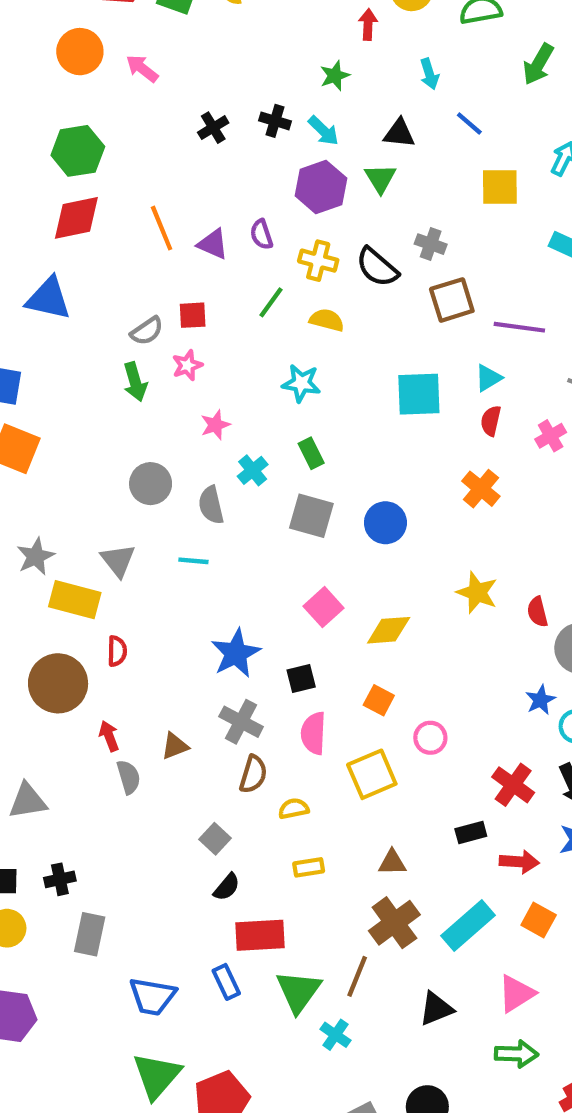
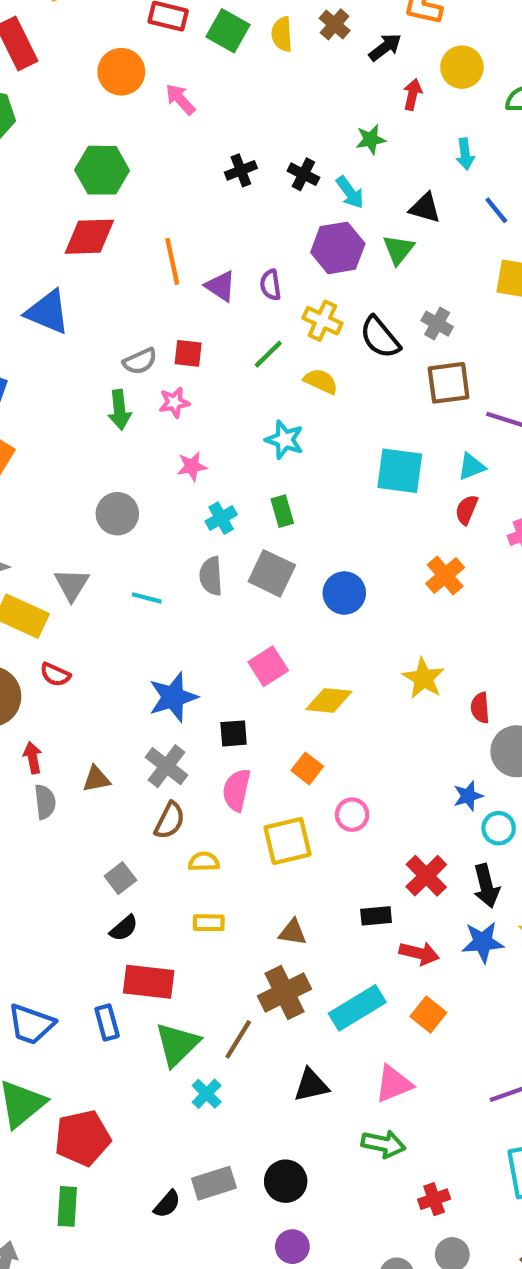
gray semicircle: (211, 505) -> (211, 576), moved
red semicircle: (117, 651) -> (55, 675), turned 104

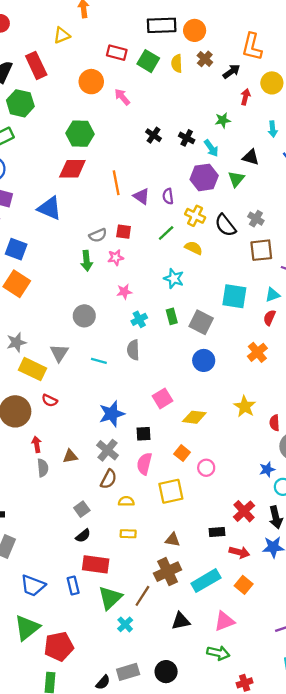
black cross: (241, 170) -> (154, 135), turned -35
gray square: (272, 573) -> (201, 322), moved
pink circle: (352, 815) -> (206, 468), moved

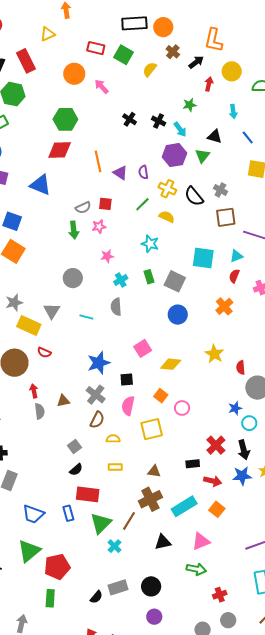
yellow semicircle: (177, 63) -> (150, 69), moved, turned 42

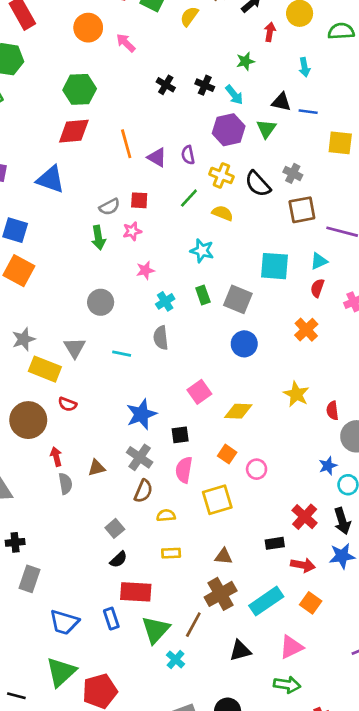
blue line: (248, 137) -> (308, 112), moved, turned -40

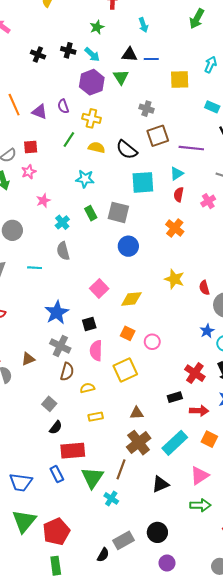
black semicircle: (258, 184) -> (127, 150), moved

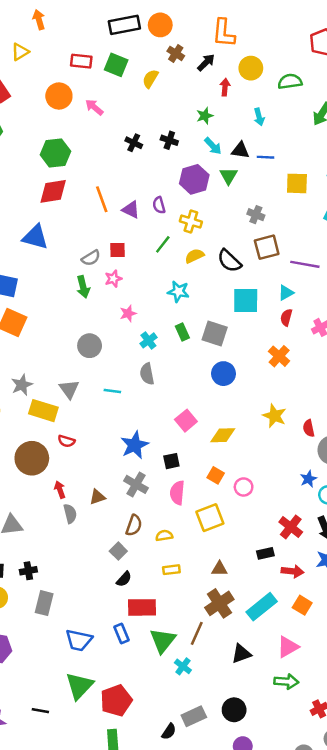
cyan arrow: (92, 54) -> (213, 146), moved
yellow semicircle: (97, 147) -> (194, 256), turned -42
brown semicircle: (67, 372) -> (134, 525), moved

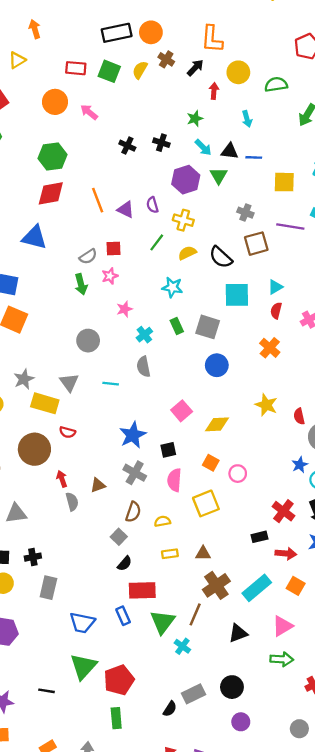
yellow semicircle: (150, 79) -> (140, 70), moved
purple line: (305, 264) -> (290, 227), moved
brown triangle: (220, 569) -> (203, 553), moved

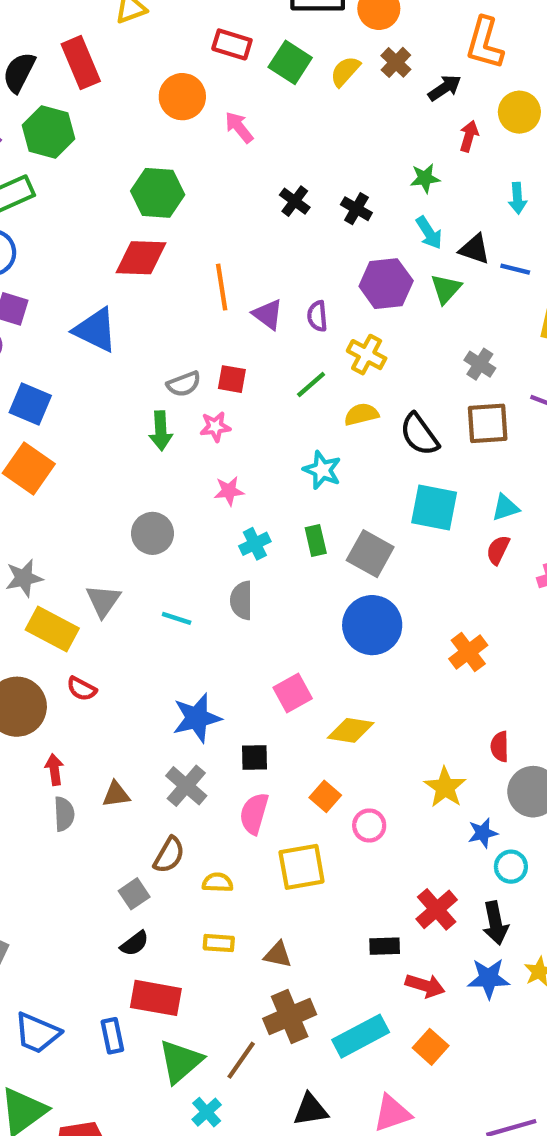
orange cross: (270, 348) -> (468, 652), moved
blue circle: (217, 365) -> (372, 625), size x1.4
yellow star: (266, 405) -> (445, 787), moved

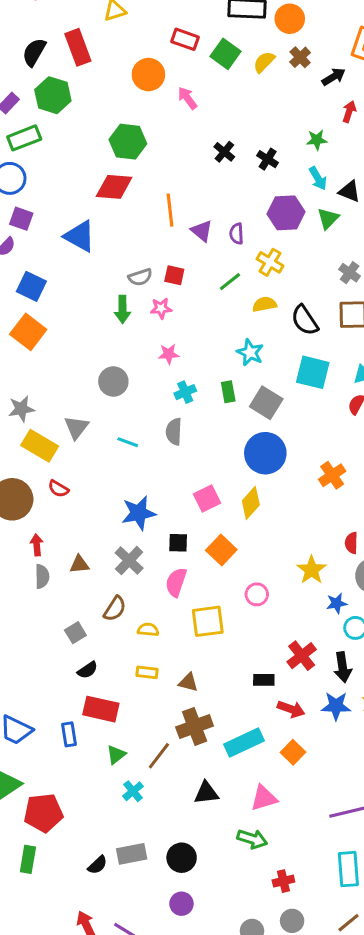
cyan star: (322, 470) -> (250, 352), moved
yellow diamond: (351, 730) -> (251, 503), moved, turned -60
orange square: (325, 796) -> (221, 550), moved, size x1.4
gray square: (134, 894) -> (75, 633), moved
green triangle: (180, 1061) -> (116, 755), size x0.6

